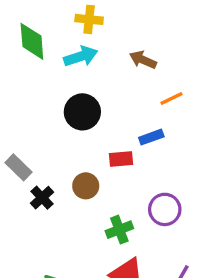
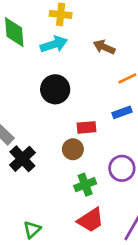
blue rectangle: (151, 137) -> (122, 112), moved
brown circle: (86, 186) -> (73, 149), moved
black cross: (42, 198) -> (22, 159), size x1.4

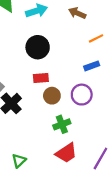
red rectangle: (86, 127) -> (41, 78), moved
purple circle: (122, 168) -> (82, 95), moved

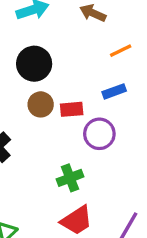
red rectangle: (41, 78) -> (72, 109), moved
brown circle: (52, 96) -> (41, 104), moved

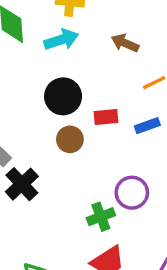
red rectangle: (72, 109) -> (106, 117), moved
purple circle: (99, 134) -> (132, 193), moved

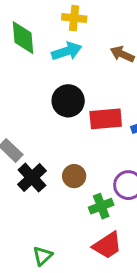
red rectangle: (106, 117) -> (106, 119), size x1.5
brown circle: (70, 139) -> (74, 176), moved

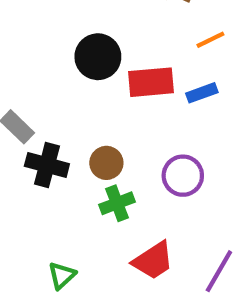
black cross: (32, 178) -> (47, 165), turned -32
green cross: (101, 206) -> (117, 203), moved

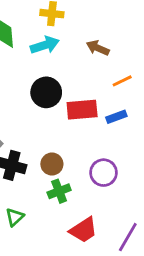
green triangle: (62, 275) -> (15, 217), moved

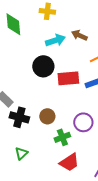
cyan arrow: (45, 45) -> (55, 40), moved
green cross: (59, 191) -> (62, 137), moved

